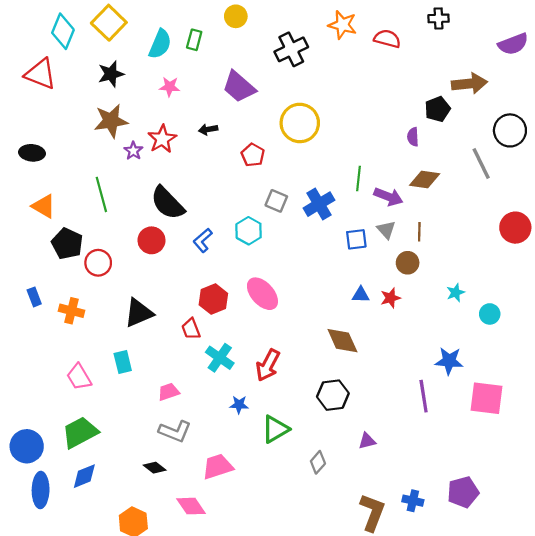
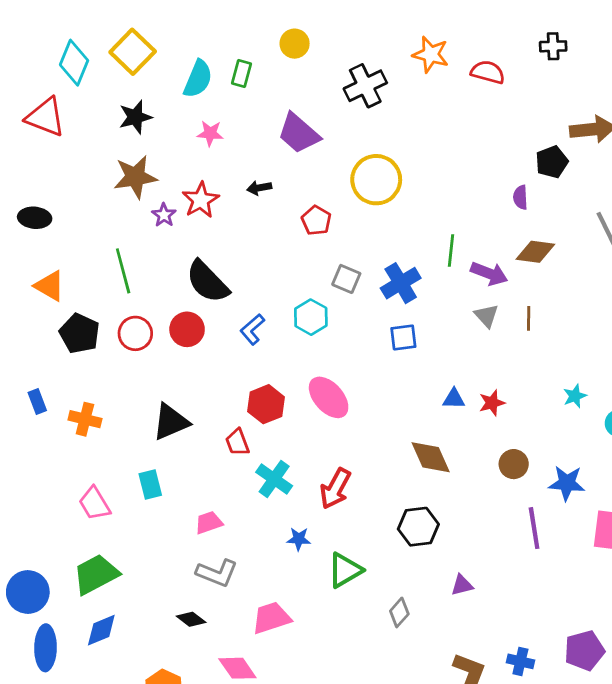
blue square: (356, 239) -> (403, 338), moved
red circle: (98, 263) -> (135, 333), moved
brown circle: (408, 263) -> (514, 464), moved

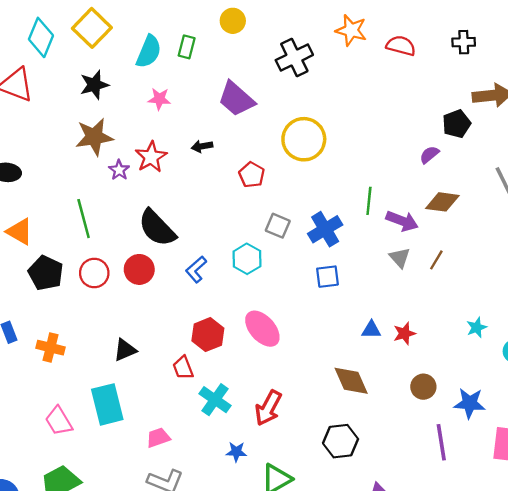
black cross: (553, 46) -> (464, 42), moved
purple semicircle: (520, 197) -> (429, 155), turned 54
brown line: (529, 318) -> (436, 260), turned 30
black triangle: (171, 422) -> (125, 350), size x0.7
cyan rectangle: (150, 484) -> (107, 404), size x1.6

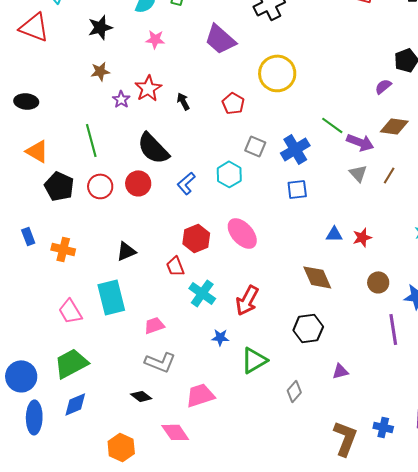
brown star: (94, 137) -> (100, 71), size x0.6
black arrow: (202, 146) -> (183, 101), moved, turned 72
green line: (369, 201) -> (332, 125), turned -60

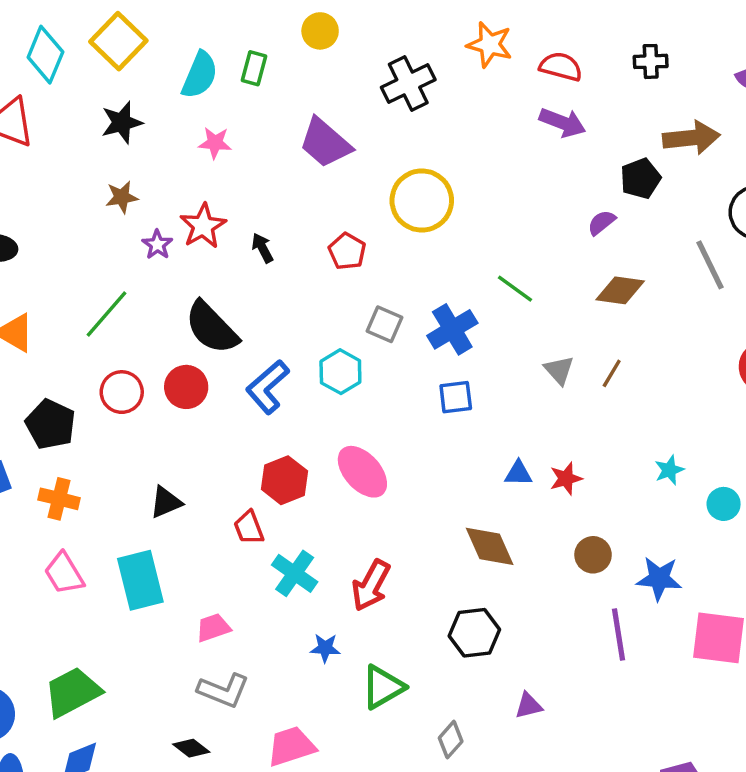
green line: (91, 140) -> (106, 314), turned 56
purple arrow: (360, 142) -> (563, 122), moved
blue L-shape: (186, 183) -> (268, 387), size x1.4
black pentagon: (59, 186) -> (51, 424), moved
pink trapezoid: (70, 311) -> (64, 573), moved

